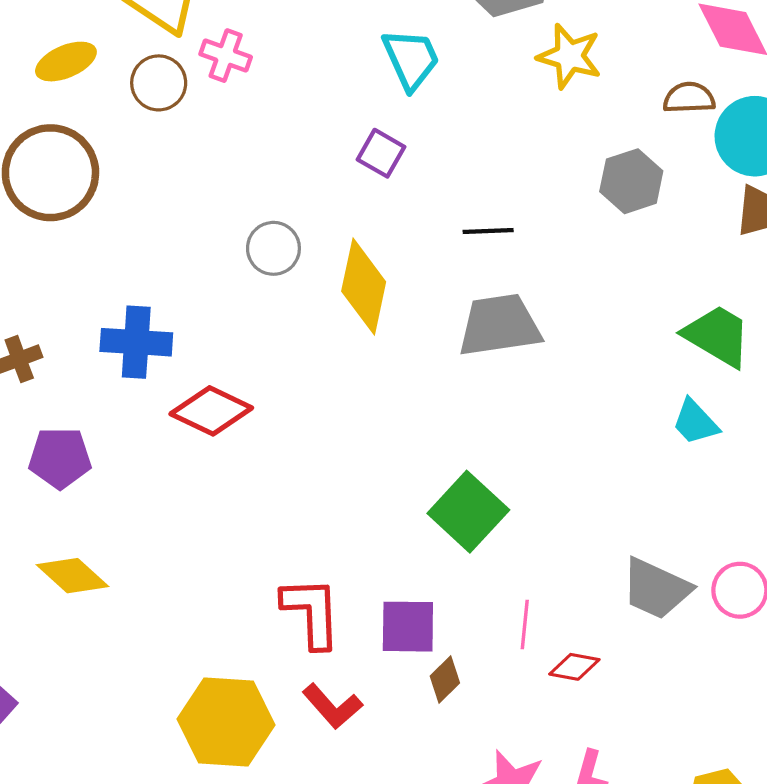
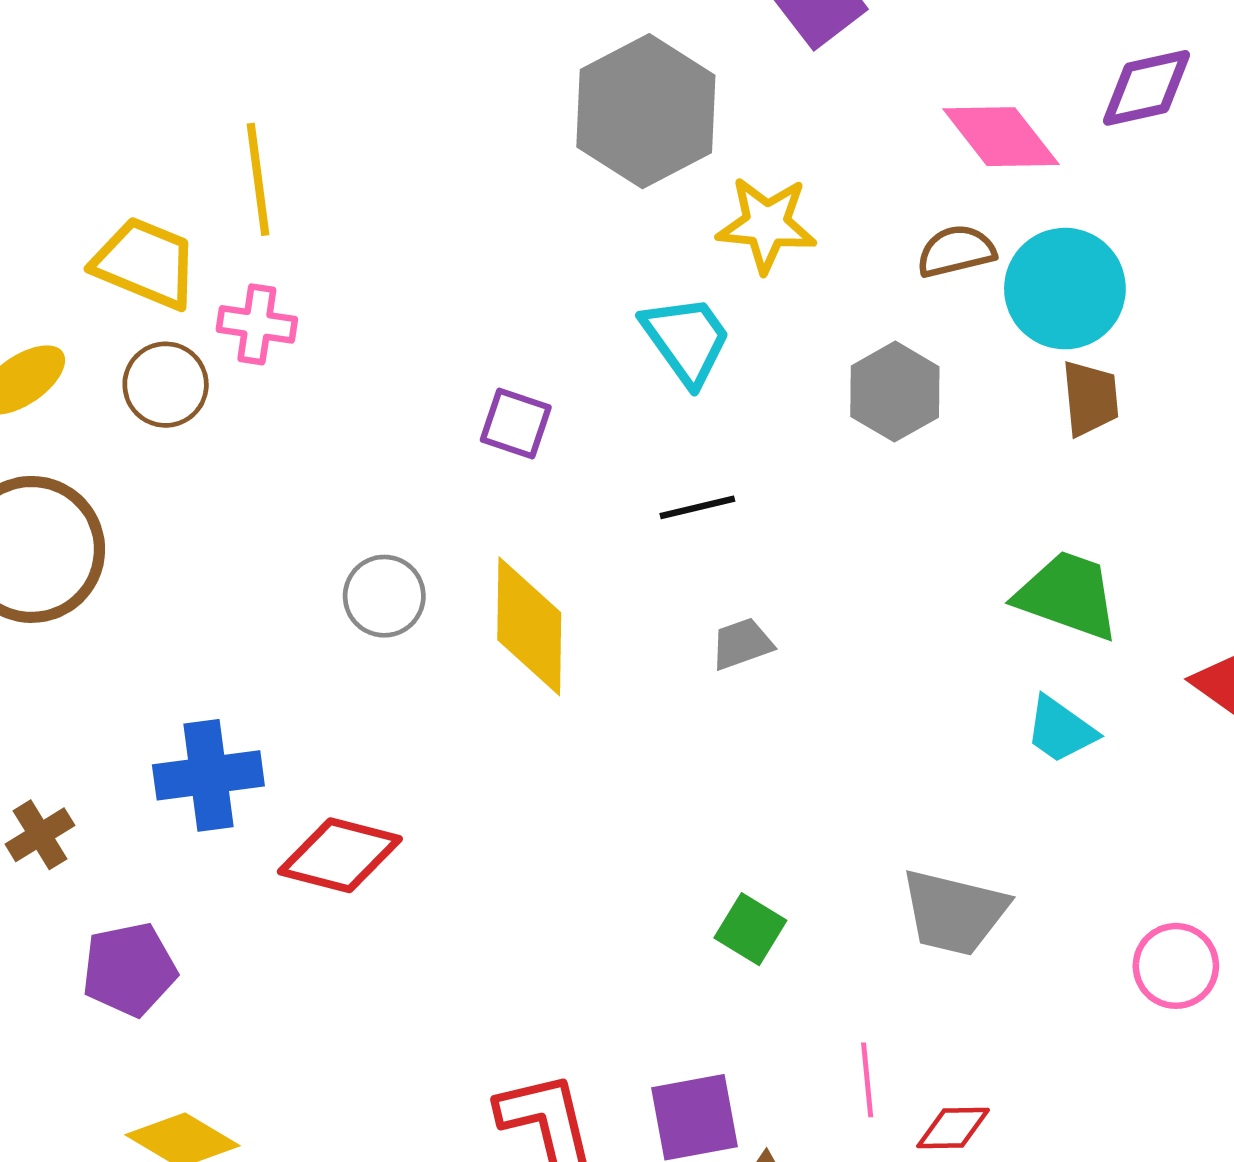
cyan trapezoid: (411, 59) -> (686, 340), moved
gray trapezoid: (500, 325) -> (742, 644), size x0.5
green square: (468, 512) -> (750, 929), size x0.6
gray trapezoid: (656, 589) -> (954, 912), moved

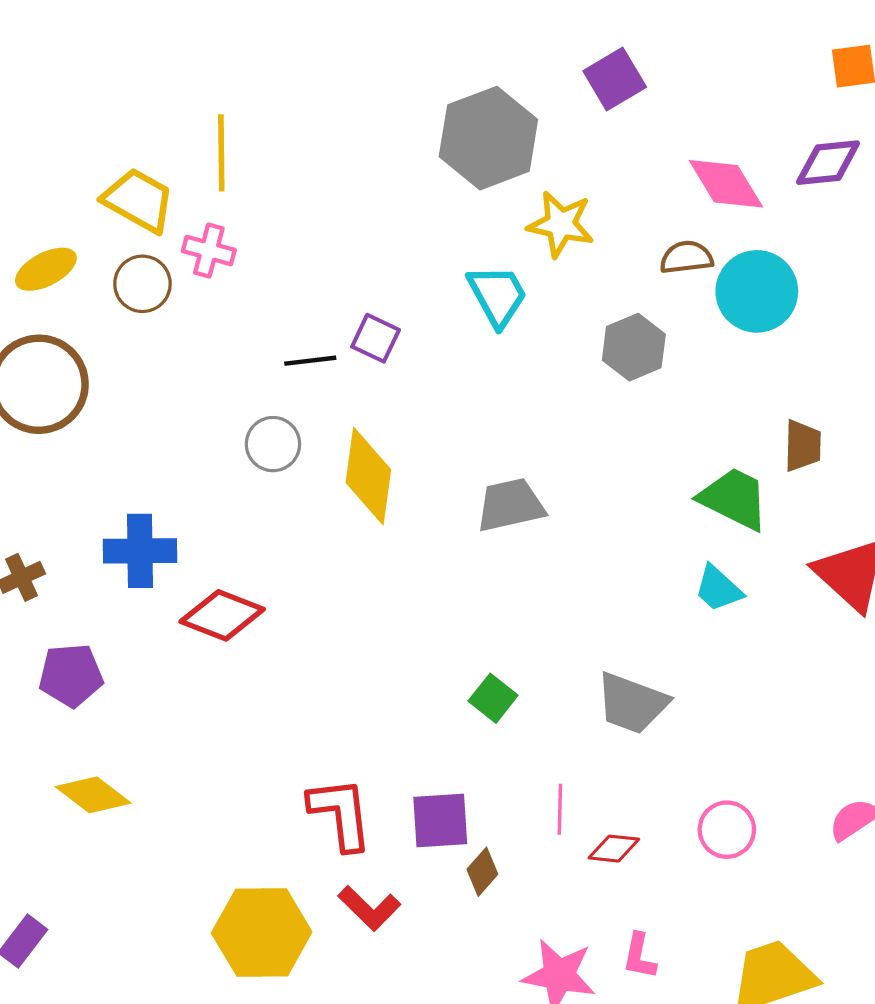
brown trapezoid: (1090, 398) -> (803, 446), moved
black line: (697, 507) -> (310, 361), moved
gray trapezoid: (742, 644) -> (510, 505), size x1.6
pink circle: (1176, 966) -> (727, 830), moved

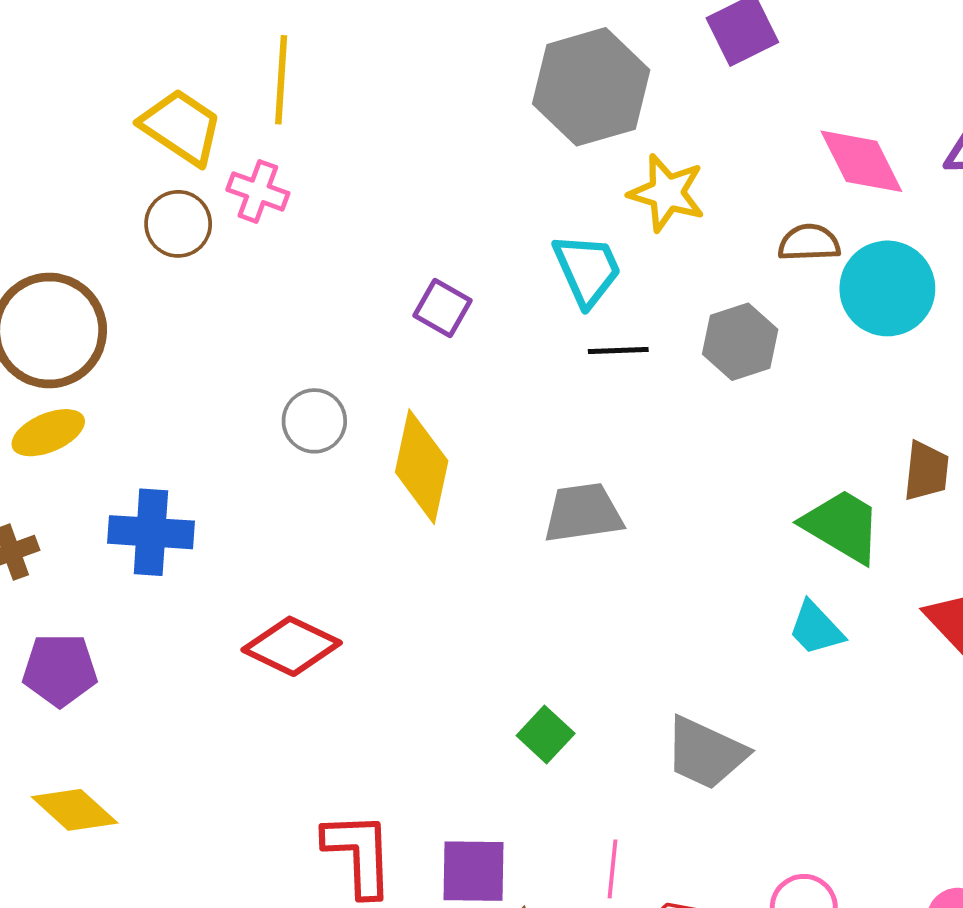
yellow ellipse: (46, 269) -> (48, 433), moved
black line: (310, 361) -> (618, 350), moved
red diamond: (222, 615) -> (292, 646), moved

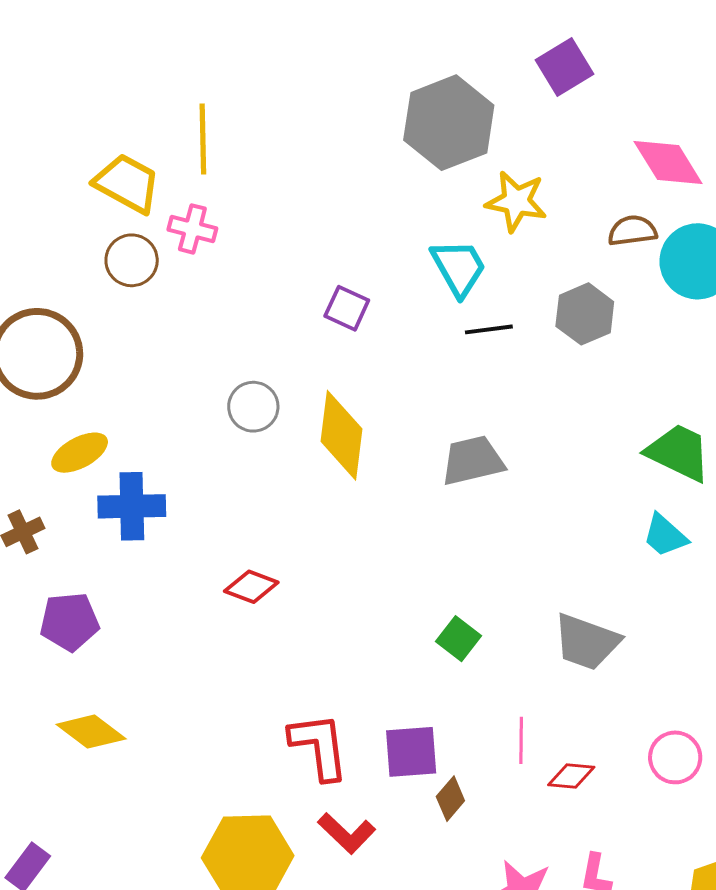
yellow ellipse: (48, 433) -> (80, 453), moved
red diamond: (292, 646) -> (251, 587), size x0.7

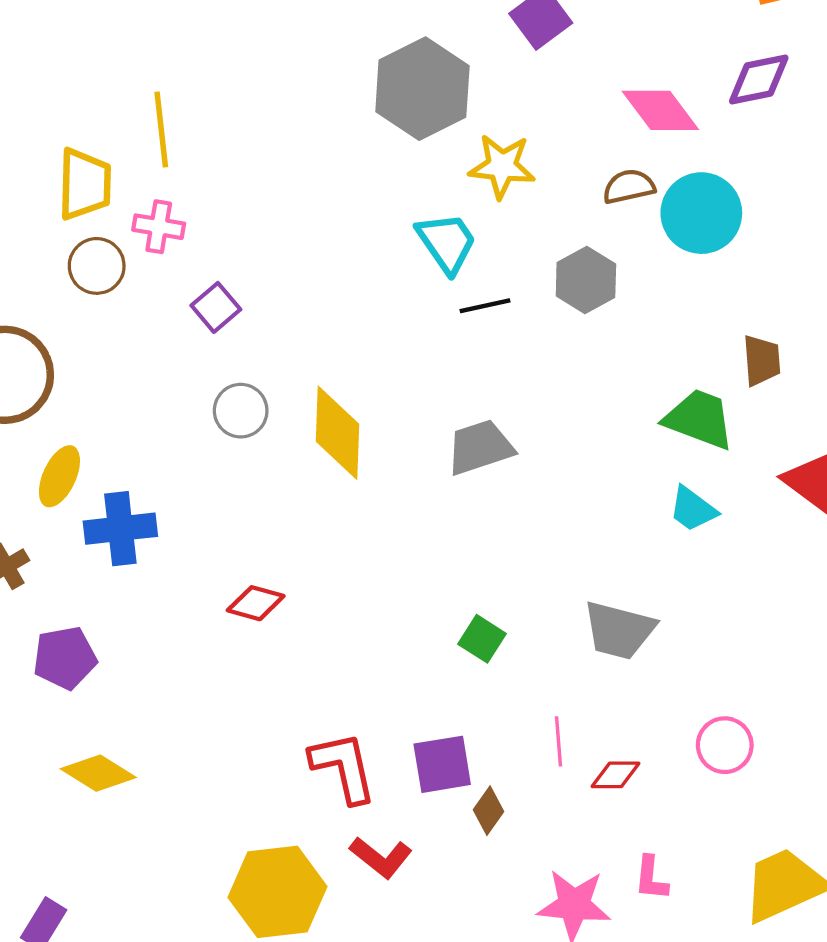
yellow trapezoid: (127, 183) -> (85, 184), turned 68
purple square: (347, 308) -> (216, 307), moved, turned 30
yellow ellipse: (80, 453) -> (59, 476), turned -32

